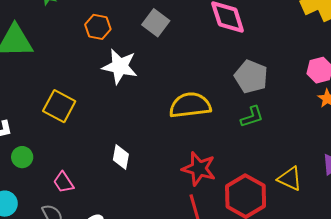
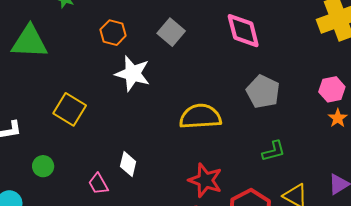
green L-shape: (252, 117) -> (274, 151), moved
green circle: (22, 157) -> (43, 166), moved
pink trapezoid: (64, 182) -> (98, 184), moved

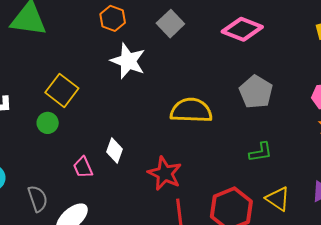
pink diamond: (243, 31) -> (242, 29), turned -60
green circle: (43, 166) -> (48, 123), moved
red star: (205, 180) -> (165, 173), moved

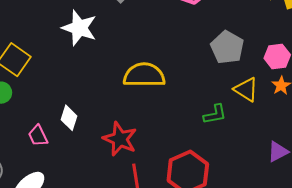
gray pentagon: (256, 92) -> (227, 47), moved
yellow triangle: (278, 199) -> (246, 89), moved

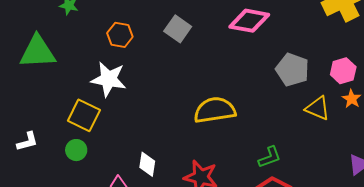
white star: (79, 28) -> (109, 79), moved
green L-shape: (215, 114) -> (270, 157), moved

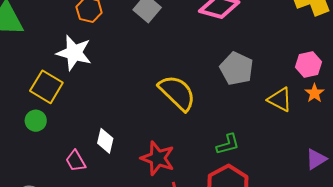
gray pentagon: (292, 70) -> (237, 69), moved
yellow semicircle: (215, 110) -> (177, 93), turned 48

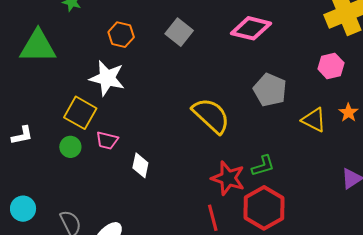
pink hexagon: (308, 64) -> (331, 66), moved
red star: (158, 158) -> (228, 178), moved
pink trapezoid: (76, 161) -> (107, 140), moved, turned -45

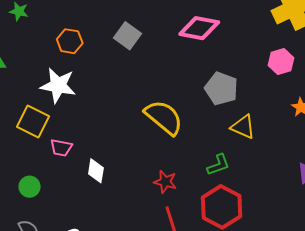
yellow triangle: (314, 120) -> (243, 127), moved
green circle: (70, 147) -> (30, 187), moved
red star: (228, 178) -> (165, 182), moved, size x0.7

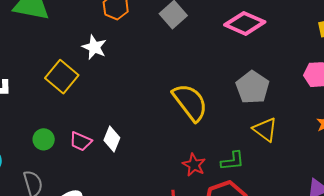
white star: (58, 85) -> (94, 47), size x0.7
pink trapezoid: (61, 148) -> (81, 141), moved
red star: (165, 182) -> (194, 165), moved

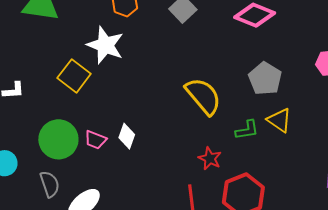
white star: (94, 47) -> (105, 45), size x1.5
green circle: (44, 139) -> (58, 139), size x1.8
green L-shape: (232, 161) -> (247, 130), moved

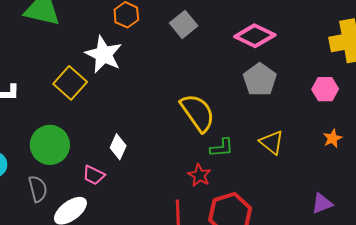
gray pentagon: (265, 79) -> (260, 80), moved
green L-shape: (247, 130) -> (222, 148), moved
pink trapezoid: (95, 140) -> (94, 175), moved

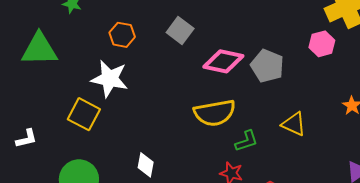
pink diamond: (255, 36) -> (223, 61), moved
pink hexagon: (325, 89) -> (322, 44), moved
yellow semicircle: (198, 113) -> (215, 113), turned 129

